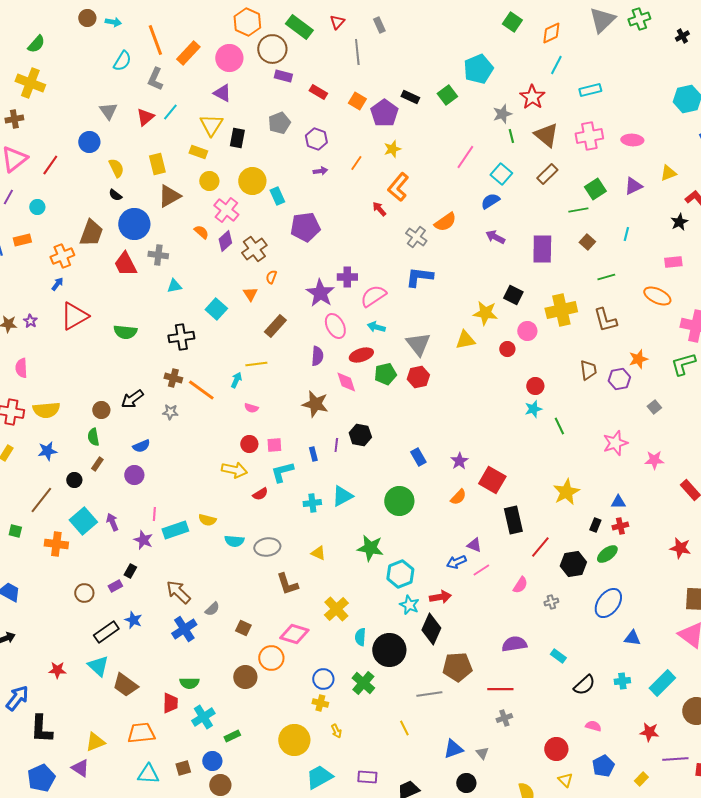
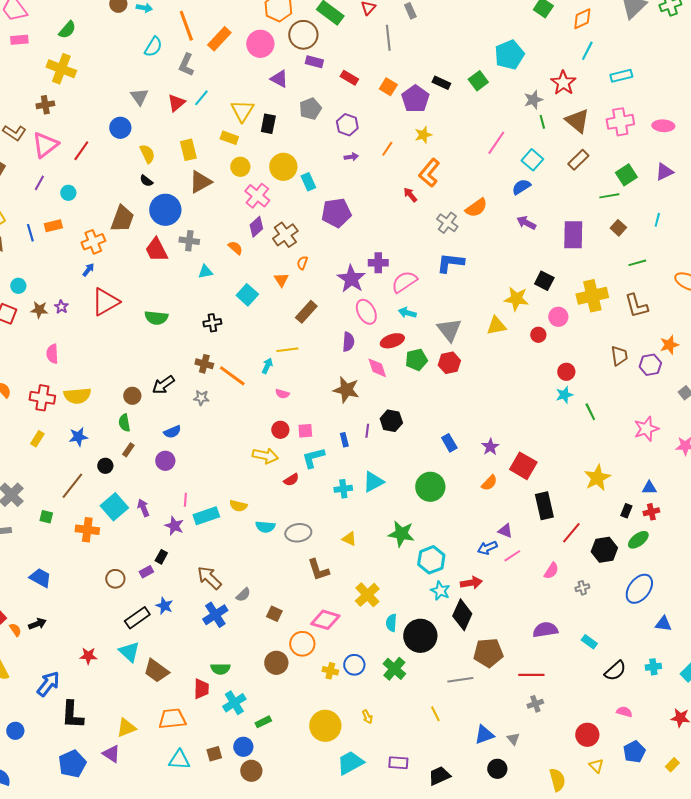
purple triangle: (222, 93) -> (279, 79), moved
orange semicircle: (201, 232) -> (235, 248), moved
black cross: (181, 337) -> (212, 323), size x0.7
yellow cross: (320, 703) -> (330, 671), moved

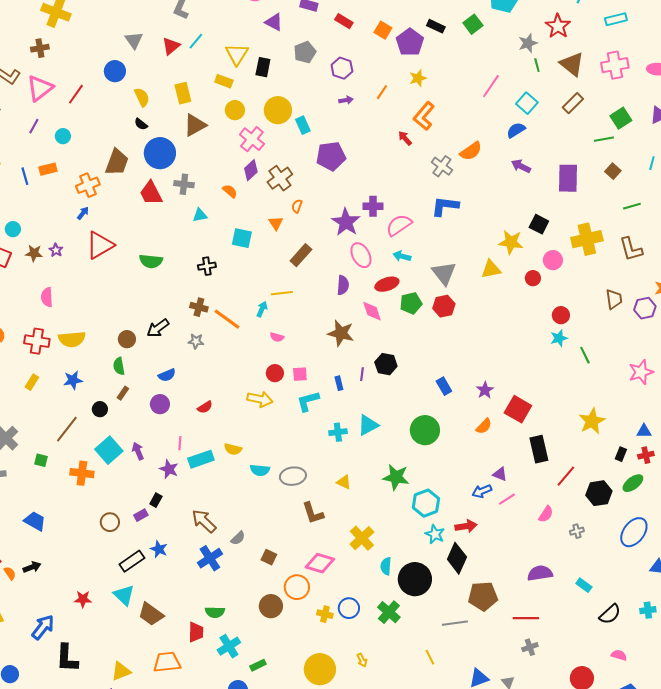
cyan square: (247, 295) -> (242, 238), turned -30
red semicircle: (291, 480) -> (205, 407), moved

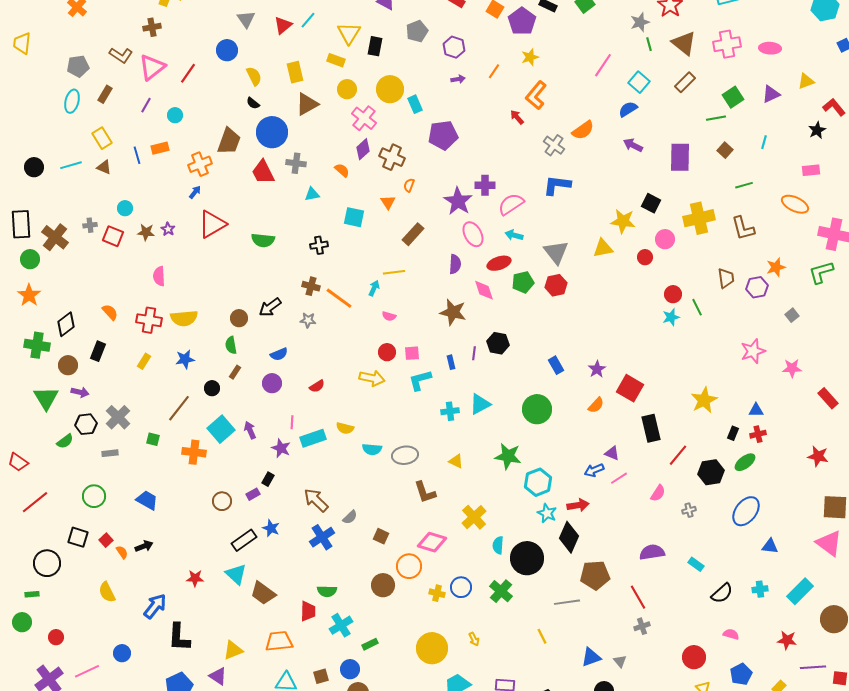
brown cross: (280, 178) -> (392, 157), turned -30
green line: (585, 355) -> (697, 307), moved
red line: (526, 618) -> (638, 597), turned 60

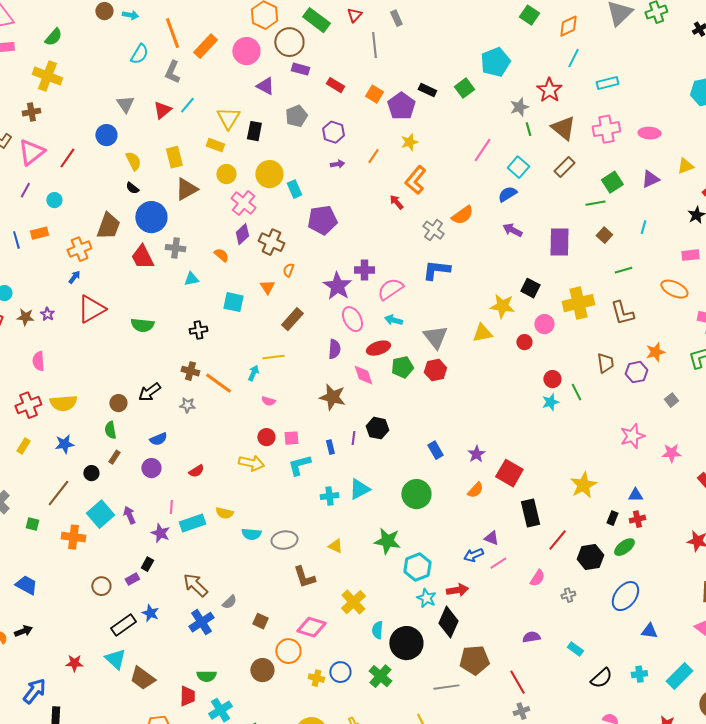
red cross: (149, 320) -> (28, 405), turned -30
purple semicircle: (652, 552) -> (531, 637), size x0.7

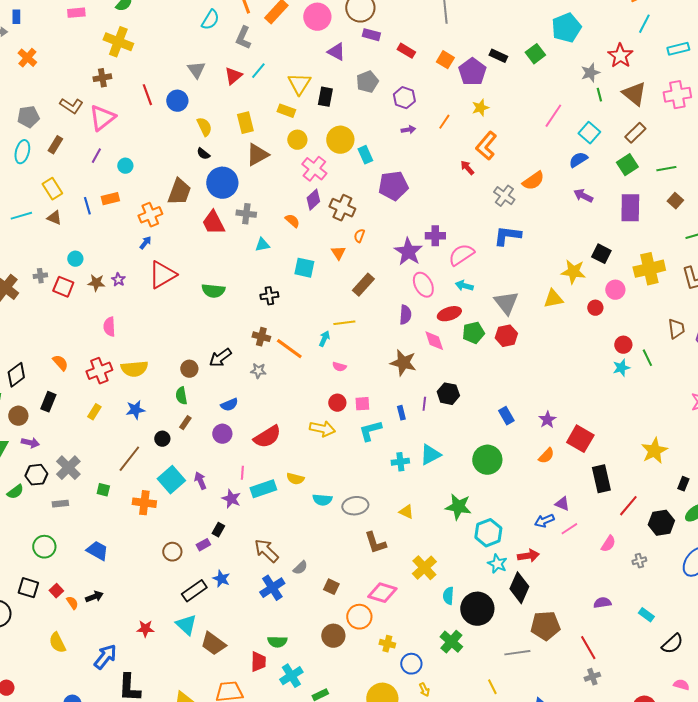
red line: (67, 158) -> (147, 95), moved, turned -55
green square: (612, 182) -> (627, 165), moved
red semicircle: (196, 471) -> (267, 437), size x1.8
blue circle: (340, 672) -> (411, 664), moved

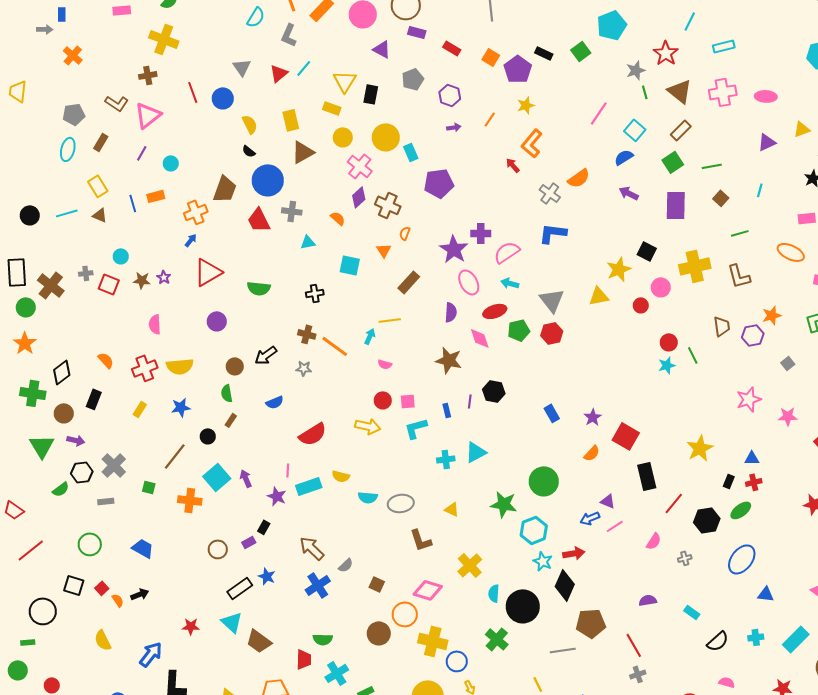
yellow star: (573, 272) -> (619, 269), turned -30
purple circle: (222, 434) -> (217, 321), moved
green circle: (487, 460) -> (544, 481), moved
yellow cross: (387, 644) -> (433, 641), size x1.8

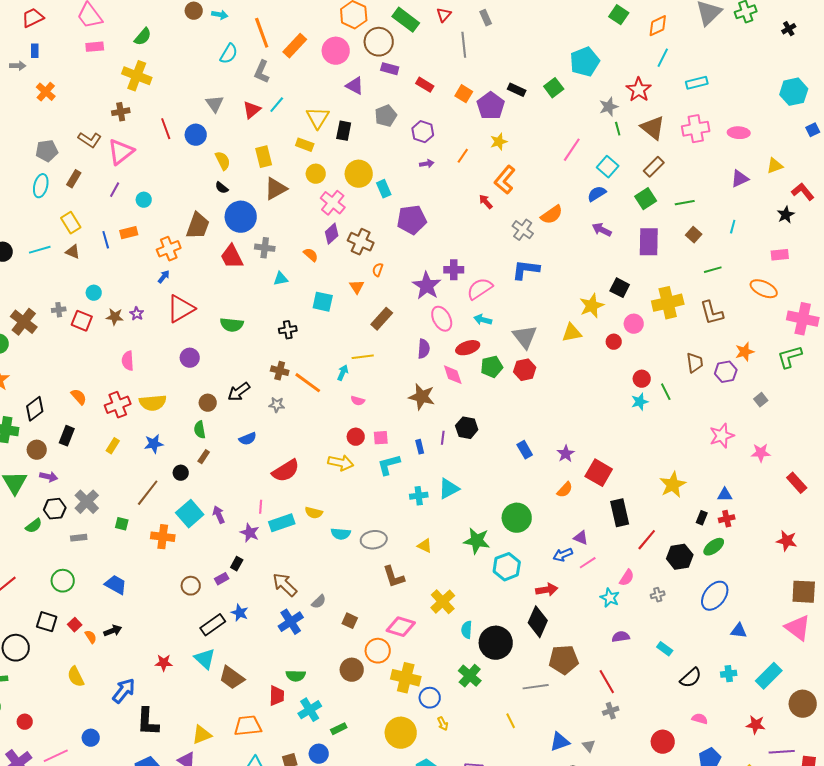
cyan star: (543, 561) -> (610, 598), moved

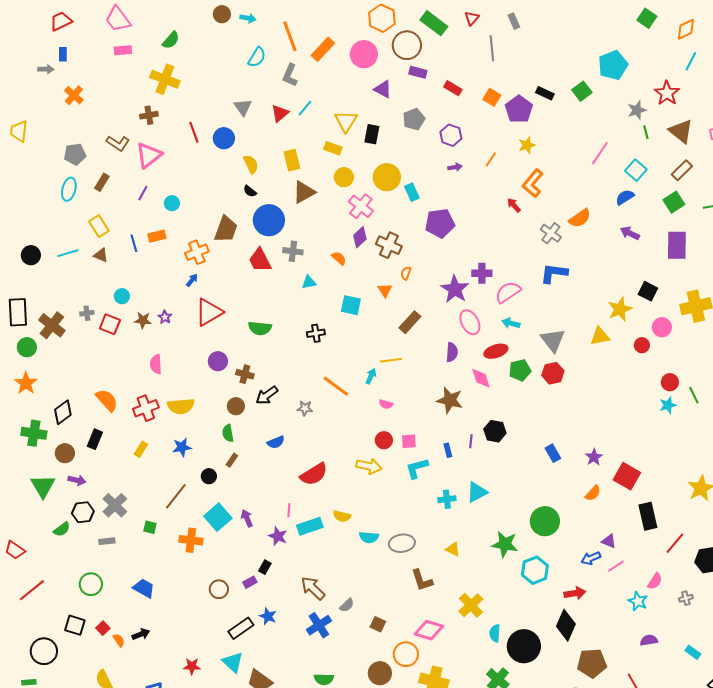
brown cross: (280, 371) -> (245, 374), moved
orange semicircle: (79, 397) -> (107, 400), size x1.4

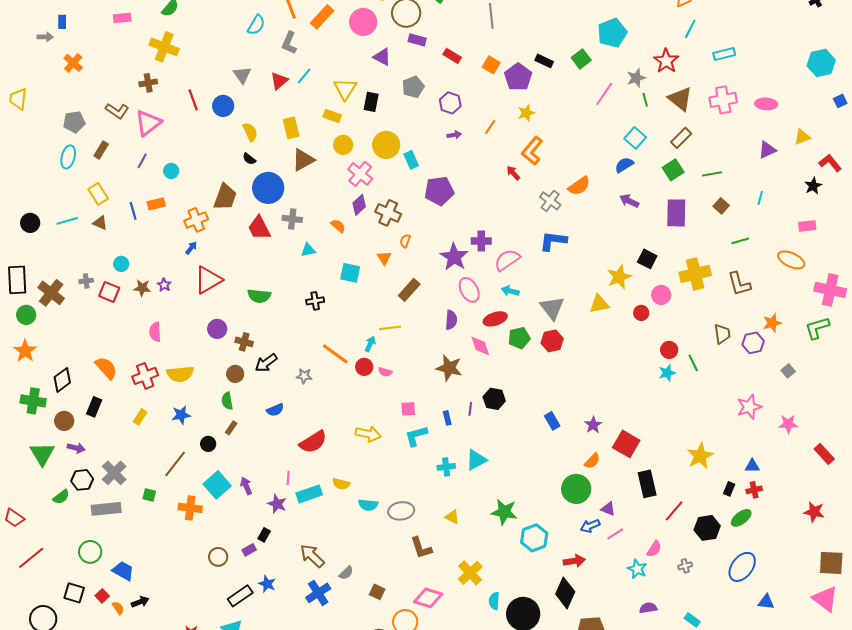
pink line: (600, 153) -> (604, 94), moved
red circle: (384, 440) -> (364, 367), moved
green circle: (545, 521) -> (576, 489), moved
gray rectangle: (107, 541) -> (106, 509), size x1.8
blue trapezoid: (144, 588) -> (123, 571), moved

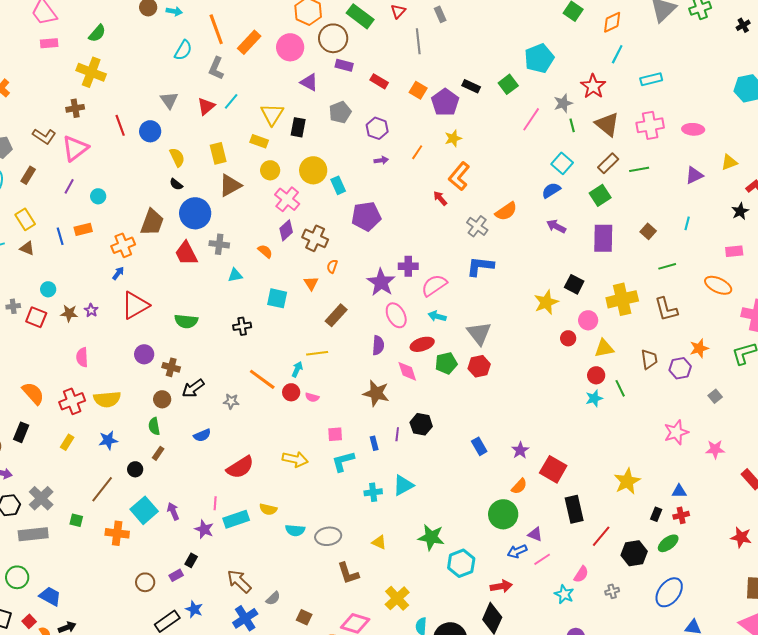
green line: (712, 174) -> (639, 169), moved
yellow triangle: (599, 304) -> (604, 348), moved

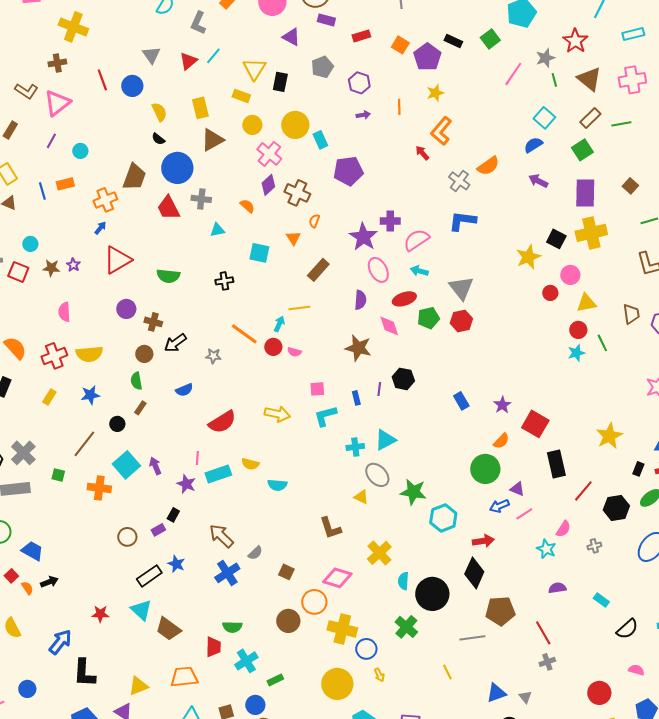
red rectangle: (379, 81) -> (361, 36), turned -48
orange line: (417, 152) -> (399, 107), turned -35
yellow cross: (622, 299) -> (591, 233), moved
gray ellipse: (328, 536) -> (377, 475), moved, turned 55

